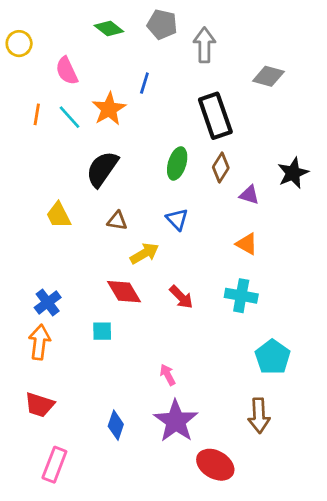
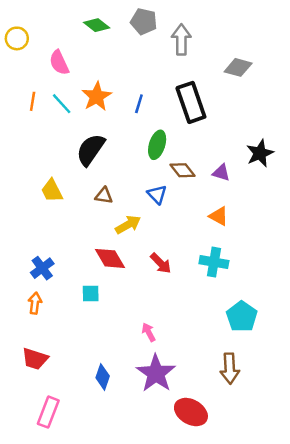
blue line: (144, 83) -> (139, 104), moved
brown diamond: (221, 168) -> (182, 170), moved, turned -70
orange arrow: (39, 342) -> (35, 303), size x0.7

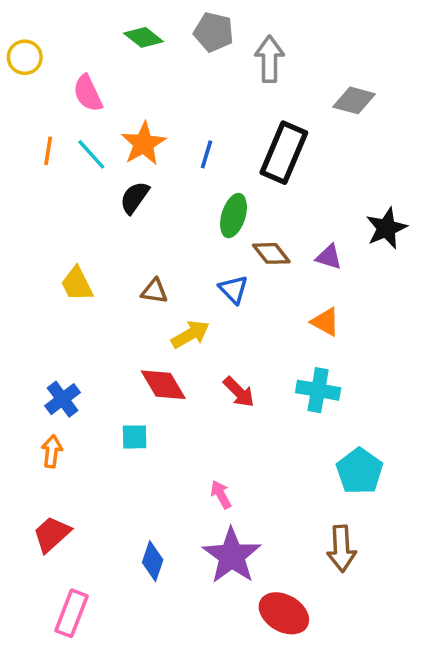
black rectangle: (191, 102) -> (284, 153), turned 42
black semicircle: (91, 150) -> (135, 198), moved, size x0.7
red trapezoid: (35, 359) -> (52, 534), turned 120

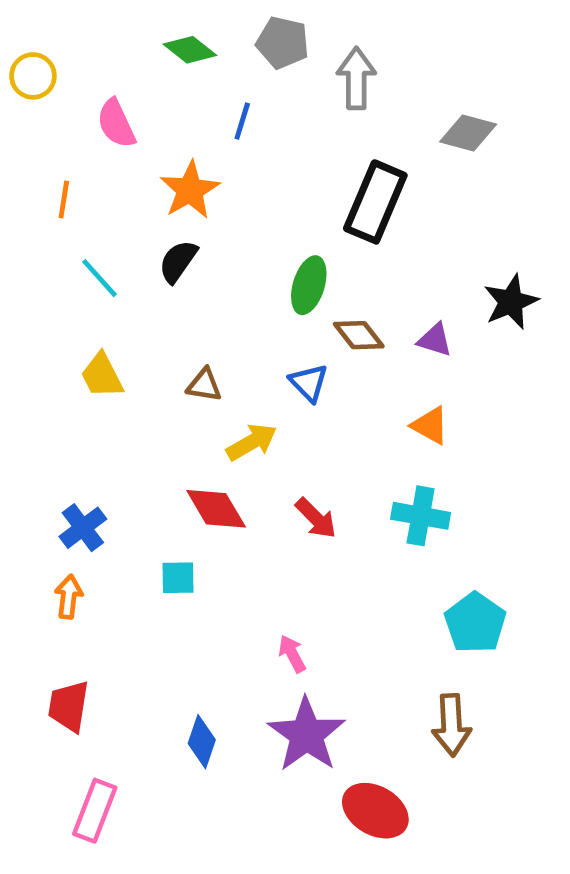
cyan line: (91, 154) -> (100, 278), moved
blue line: (207, 154) -> (242, 121), moved
red trapezoid: (52, 534) -> (69, 706), turned -39

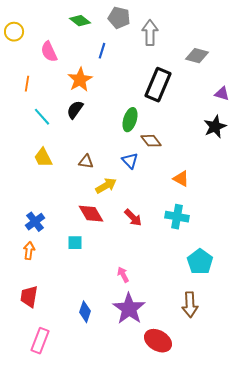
purple triangle: (435, 340) -> (222, 94), moved

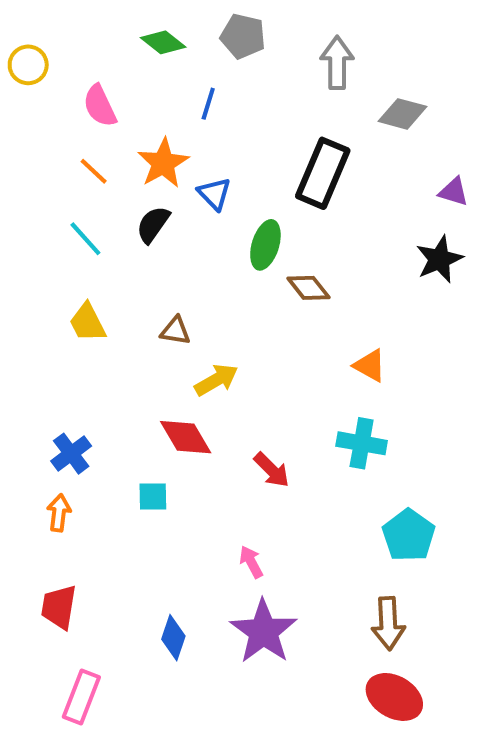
gray arrow: (150, 33) -> (337, 63), moved
orange line: (27, 84) -> (94, 171), moved, turned -56
blue triangle: (130, 161) -> (214, 194), moved
red arrow: (133, 218) -> (272, 470), moved
red ellipse: (158, 341) -> (394, 697), moved

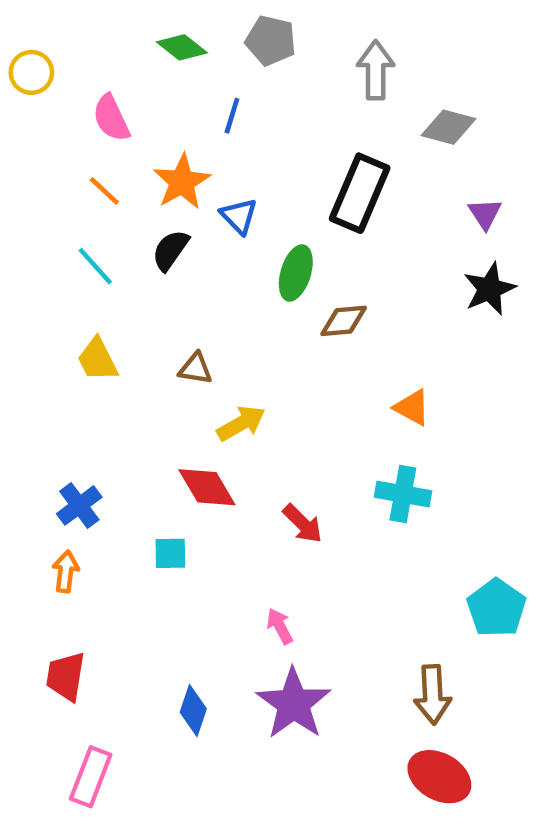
purple triangle: (454, 192) -> (485, 214), moved, turned 40
brown diamond: (308, 288) -> (344, 321), turned -57
cyan pentagon: (409, 535) -> (496, 608), moved

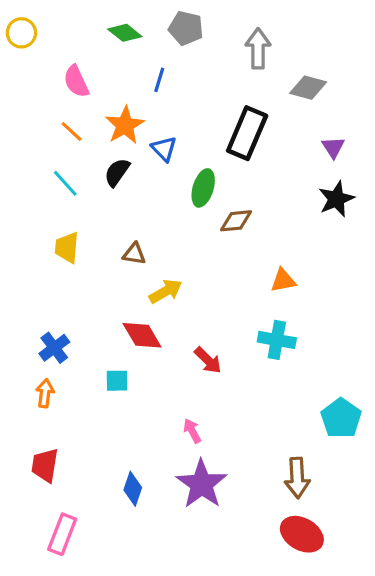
yellow circle: (31, 72) -> (21, 33), moved
yellow trapezoid: (98, 360) -> (67, 247), turned 32
orange triangle: (412, 407) -> (283, 280), turned -40

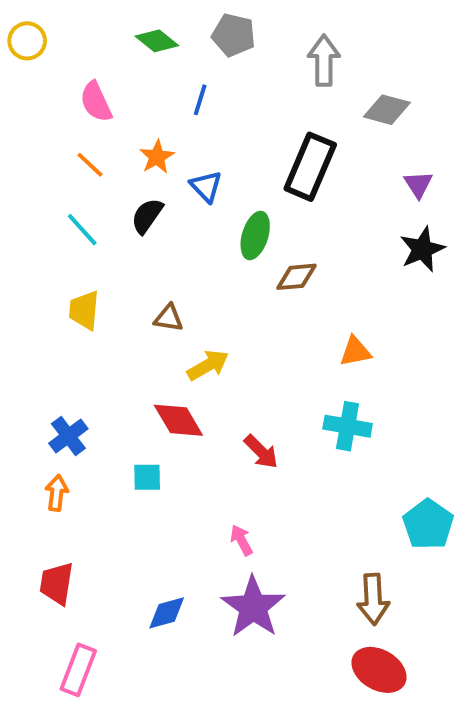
orange star: (125, 125) -> (157, 157), size x0.7
blue diamond: (133, 489) -> (167, 613), turned 56

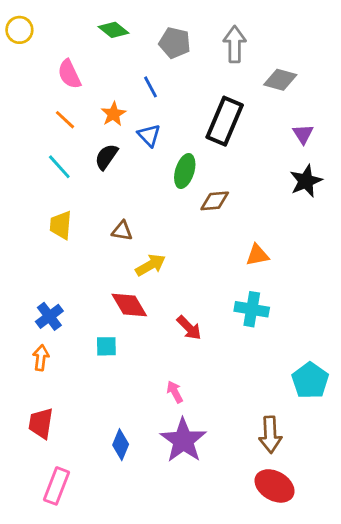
gray pentagon: (234, 35) -> (175, 43), moved
blue line: (200, 100) -> (151, 87), moved, turned -45
blue diamond: (167, 613) -> (121, 445), turned -52

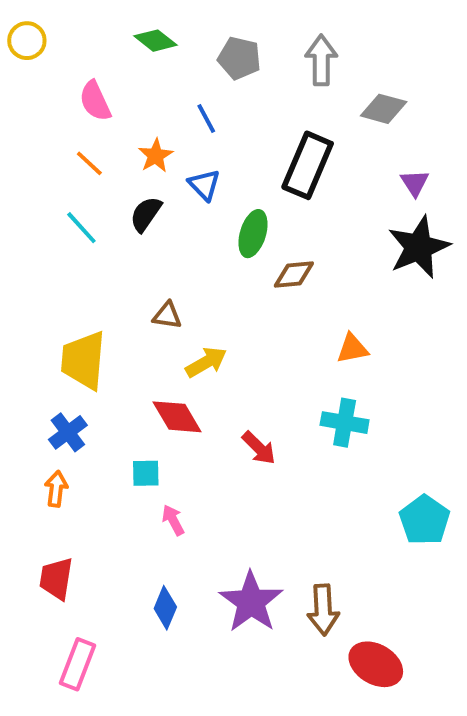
black star: (306, 181) -> (419, 247), size x1.4
yellow trapezoid: (61, 225) -> (83, 360), moved, size x1.5
pink arrow: (175, 392) -> (173, 520), moved
brown arrow: (270, 435) -> (323, 610), moved

